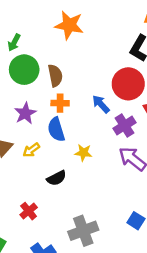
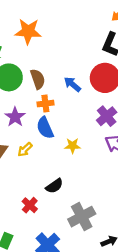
orange star: (69, 25) -> (28, 31), moved
blue arrow: (101, 104) -> (72, 84), moved
black semicircle: (57, 178) -> (54, 186), moved

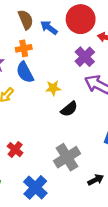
brown semicircle: (38, 79) -> (26, 20), moved
black semicircle: (54, 186) -> (69, 109), moved

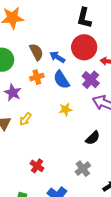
blue semicircle: (25, 72) -> (61, 80), moved
black semicircle: (69, 109) -> (93, 138), moved
gray cross: (67, 157) -> (83, 169), size x0.7

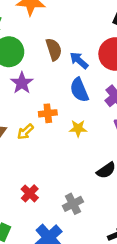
orange cross: (37, 77) -> (48, 113), moved
purple star: (13, 93) -> (22, 83), moved
gray cross: (83, 169) -> (73, 204), moved

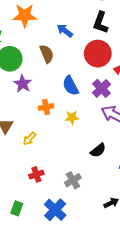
blue arrow: (79, 60) -> (65, 31), moved
yellow arrow: (25, 132) -> (29, 139), moved
red cross: (30, 193) -> (36, 174), turned 32

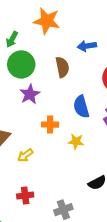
blue arrow: (65, 31) -> (87, 46), turned -56

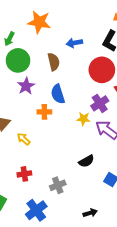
blue semicircle: (81, 107) -> (58, 94), moved
yellow star: (76, 142) -> (83, 119), moved
yellow arrow: (25, 155) -> (24, 139), turned 80

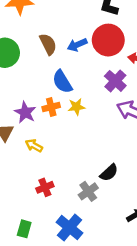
blue arrow: (74, 43) -> (77, 45), moved
purple star: (26, 86) -> (25, 112), moved
yellow star: (83, 119) -> (76, 107), moved
black semicircle: (86, 161) -> (109, 173), moved

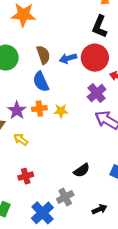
blue semicircle: (62, 82) -> (41, 82), moved
gray cross: (88, 191) -> (65, 197), moved

